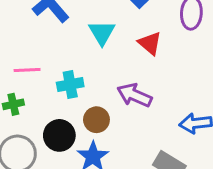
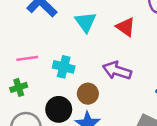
cyan cross: (70, 85) -> (64, 67), turned 30

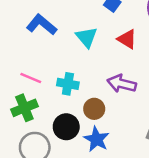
pink line: (27, 58) -> (31, 78), turned 35
green cross: (19, 87) -> (24, 108), size x1.5

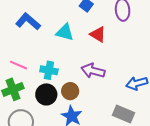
cyan triangle: (87, 37) -> (65, 32), turned -36
black circle: (66, 127) -> (46, 94), moved

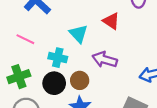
cyan triangle: (65, 32) -> (78, 34), moved, turned 30
pink line: (19, 65) -> (25, 39), moved

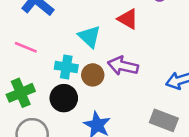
brown circle: (80, 80) -> (93, 75), moved

